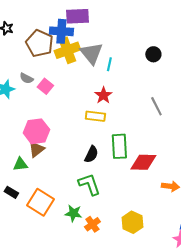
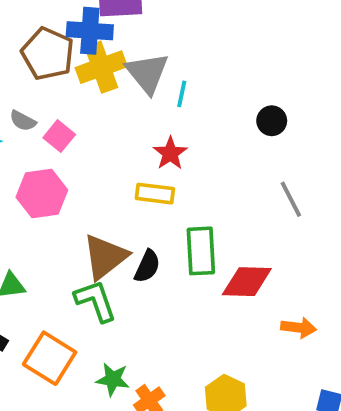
black circle: (153, 54) -> (272, 121), moved
gray line: (156, 106) -> (291, 199), moved
pink hexagon: (36, 131) -> (42, 194), moved
brown triangle: (36, 149) -> (105, 257), moved, size x1.5
green L-shape: (89, 184) -> (96, 301), moved

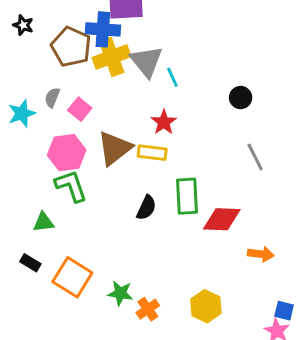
cyan line: (182, 94) -> (172, 77), turned -36
gray semicircle: (23, 121) -> (52, 98), turned 84
brown triangle: (105, 257) -> (114, 148), moved
green L-shape: (96, 301) -> (71, 186), moved

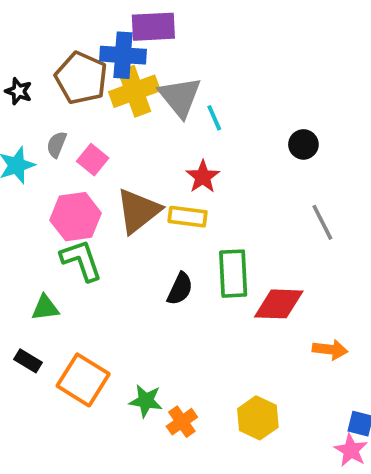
black star: (23, 25) -> (19, 91), moved

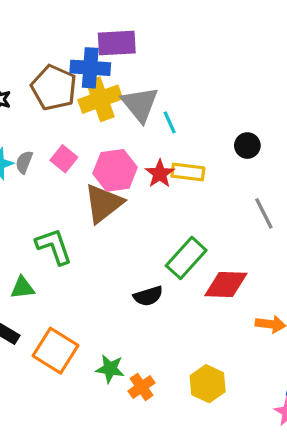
gray semicircle: (57, 144) -> (24, 162), moved
pink hexagon: (76, 217) -> (115, 170), moved
yellow rectangle: (188, 217) -> (188, 172), moved
green rectangle: (233, 274) -> (186, 258), turned 45
black semicircle: (180, 289) -> (148, 296), moved, turned 48

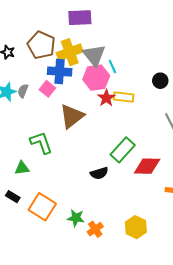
blue cross: (90, 68) -> (60, 72), moved
pink hexagon: (115, 170) -> (96, 78), moved

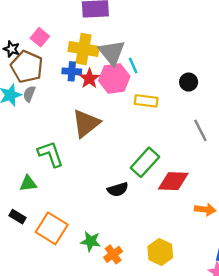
brown pentagon: (41, 45) -> (27, 67), moved
yellow cross: (70, 52) -> (84, 49), turned 30
blue cross: (60, 72) -> (72, 71), size x0.7
pink square: (47, 89) -> (40, 37), moved
red star: (106, 98) -> (89, 78), moved

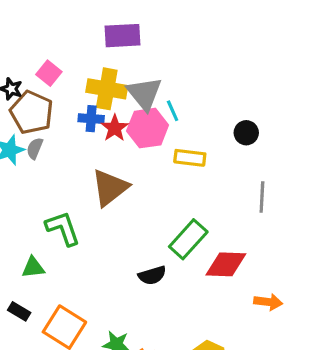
gray line: (200, 130) -> (262, 197), turned 30

